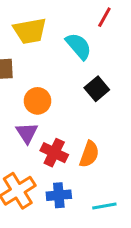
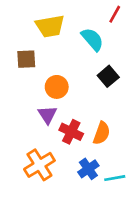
blue cross: (59, 195) -> (88, 169), moved, turned -30

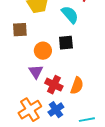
black square: (108, 76) -> (66, 43), moved, turned 35
blue cross: (88, 169) -> (56, 110), moved

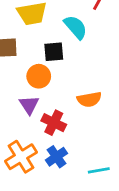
black square: (66, 43) -> (54, 52), moved
orange semicircle: (77, 86) -> (89, 99), moved, turned 60

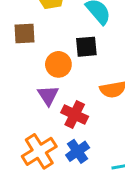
black square: (54, 52) -> (86, 47), moved

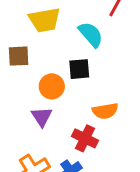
red cross: (75, 115) -> (85, 138), moved

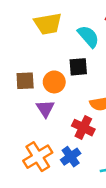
brown square: (19, 56) -> (25, 81), moved

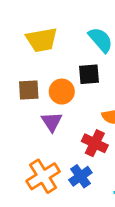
yellow trapezoid: (48, 24) -> (42, 40), moved

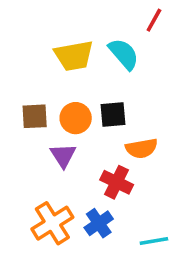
yellow trapezoid: (42, 40) -> (74, 56), moved
black square: (89, 74) -> (113, 115), moved

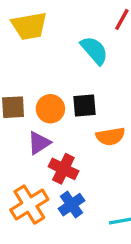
yellow trapezoid: (74, 56) -> (29, 26), moved
purple triangle: (63, 155) -> (39, 143), turned 30
red cross: (117, 182) -> (63, 169), moved

